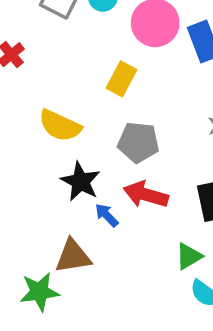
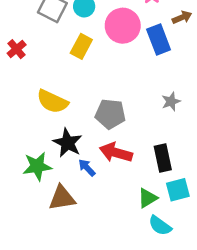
yellow rectangle: (122, 79) -> (81, 46), moved
green star: (39, 292) -> (37, 166), moved

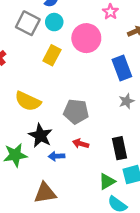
blue rectangle: (159, 39) -> (122, 68), moved
red arrow: (116, 152) -> (81, 144), size x0.6
blue arrow: (87, 168) -> (57, 156), turned -49
brown triangle: (62, 198) -> (45, 193), moved

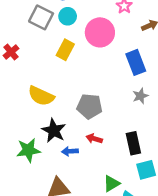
green triangle: (107, 181) -> (111, 184), moved

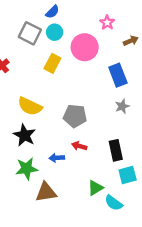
black star: (54, 131) -> (25, 135), moved
green star: (28, 150) -> (27, 169), moved

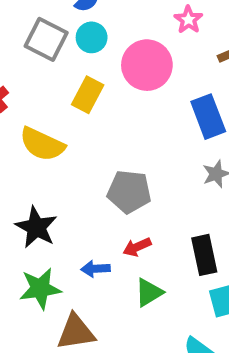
yellow semicircle: (30, 106) -> (42, 144), moved
red arrow: (79, 146) -> (137, 247), turned -40
green triangle: (95, 188) -> (149, 292), moved

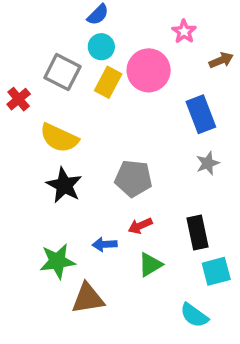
gray square: (46, 39) -> (62, 72), moved
yellow rectangle: (88, 95) -> (108, 82), moved
black star: (36, 227) -> (64, 185), moved

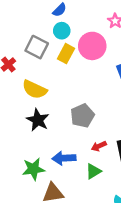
gray pentagon: (133, 178) -> (82, 116), turned -30
red arrow: (140, 226) -> (99, 146), moved
blue arrow: (105, 244) -> (64, 158), size x1.5

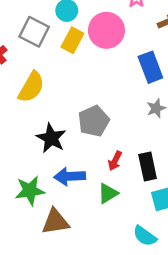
yellow semicircle: (35, 89) -> (31, 87), turned -85
black star: (38, 120) -> (51, 138), moved
red arrow: (99, 146) -> (115, 161), turned -40

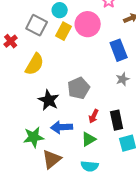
brown triangle: (55, 222) -> (52, 159), turned -30
cyan semicircle: (145, 236) -> (90, 166), moved, turned -30

